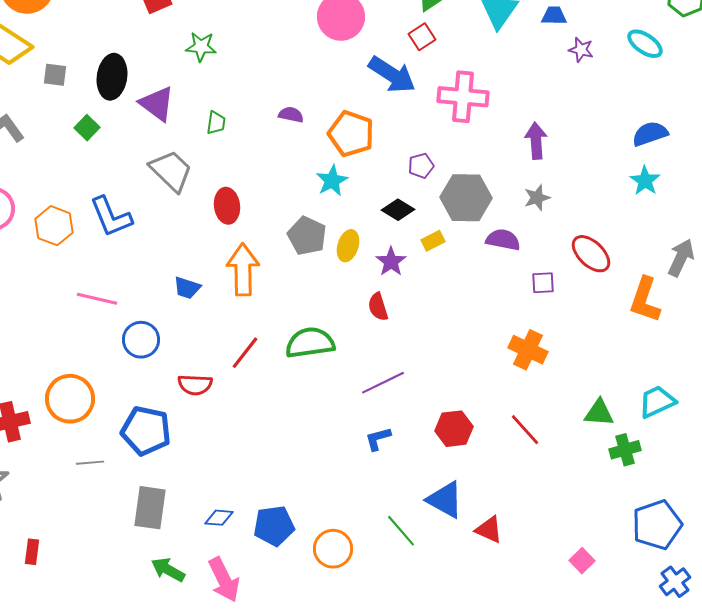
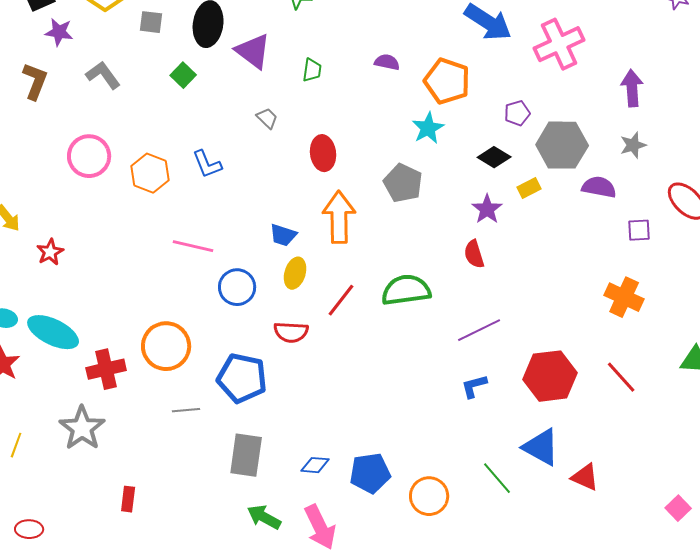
pink cross: (463, 97) -> (559, 44), turned -30
gray trapezoid: (171, 171) -> (267, 118), size x0.5
blue L-shape: (111, 217) -> (207, 164), size x0.7
yellow ellipse: (348, 246) -> (295, 273), moved
red hexagon: (454, 429) -> (550, 376), size x1.4

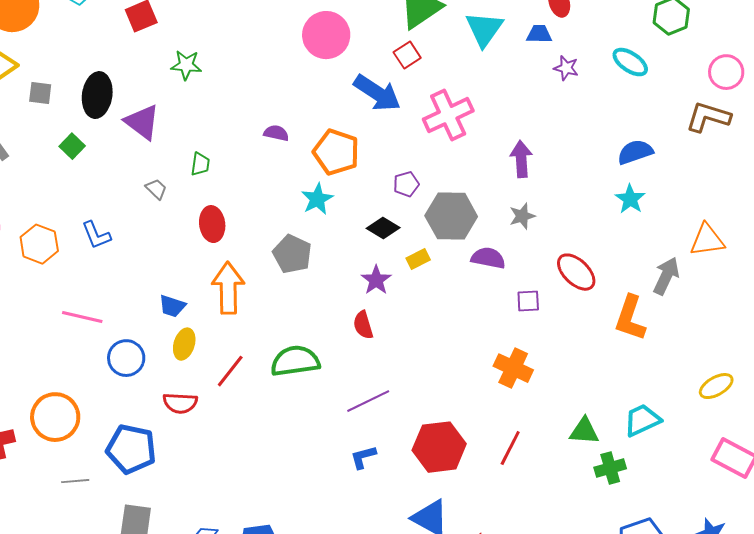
green trapezoid: (312, 70) -> (200, 164), moved
red line: (621, 377) -> (510, 448), turned 69

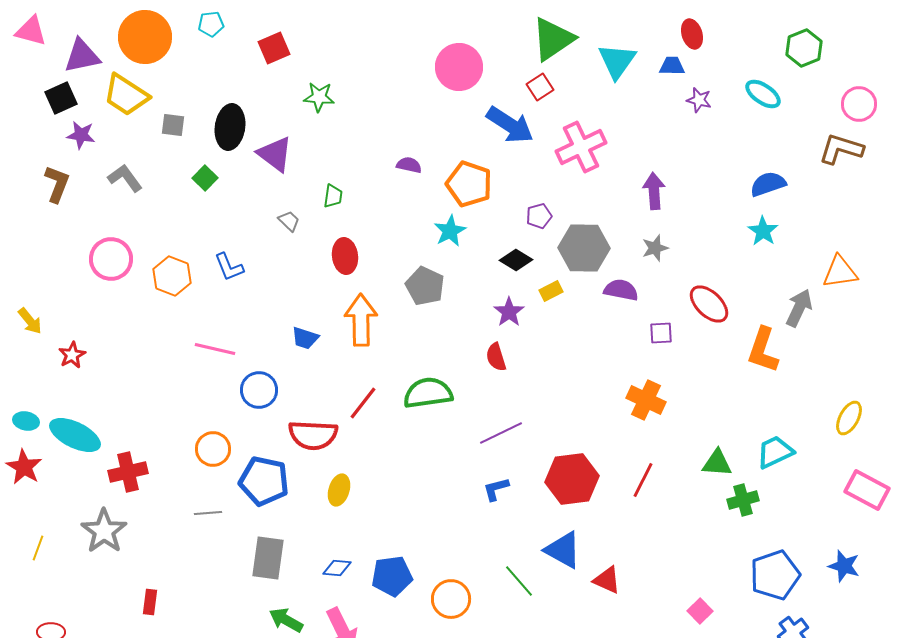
yellow ellipse: (184, 344) -> (339, 490), moved
yellow ellipse: (716, 386) -> (849, 418), turned -32
red semicircle: (180, 403) -> (313, 435), size x1.4
orange circle: (55, 417) -> (213, 449), moved, size x0.7

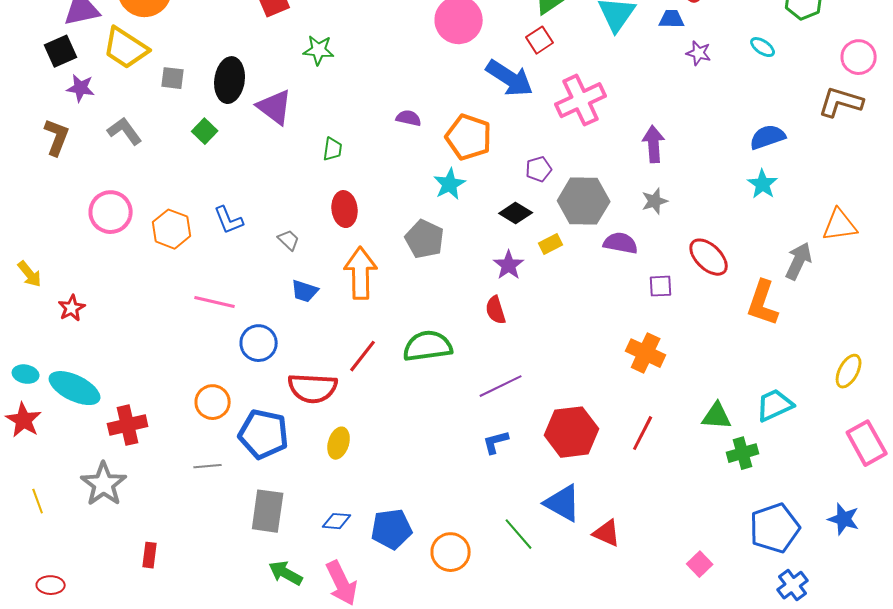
cyan ellipse: (763, 94) -> (763, 47), size x0.7
gray trapezoid: (289, 221) -> (289, 240), moved
pink rectangle: (867, 490) -> (867, 443), turned 33
yellow line: (38, 548) -> (38, 501), turned -40

